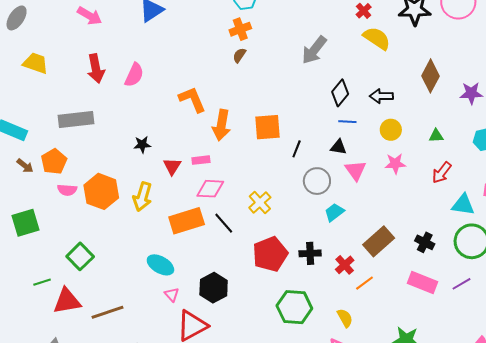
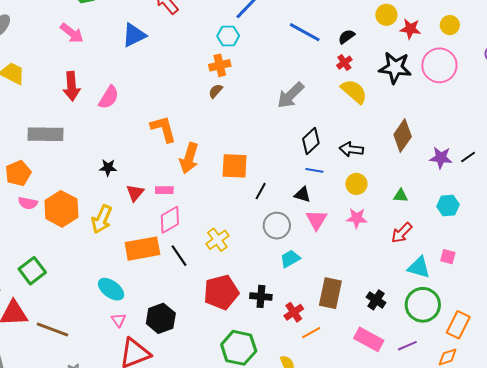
pink diamond: (210, 189) -> (170, 220), turned -40
brown rectangle: (379, 241) -> (330, 293), turned -44
brown line: (107, 312) -> (53, 330), turned 32

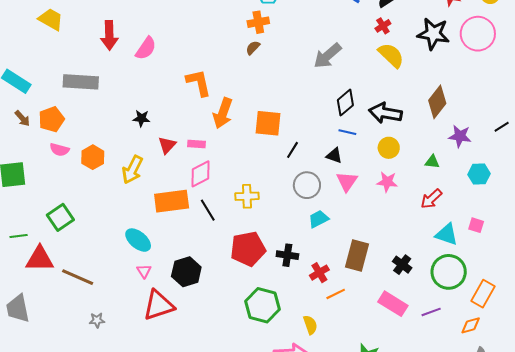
black arrow: (351, 149) -> (385, 113), size x1.4
purple star: (441, 158) -> (460, 136), moved
orange hexagon: (61, 209) -> (93, 157), size x0.7
yellow cross: (217, 240) -> (247, 196), turned 30

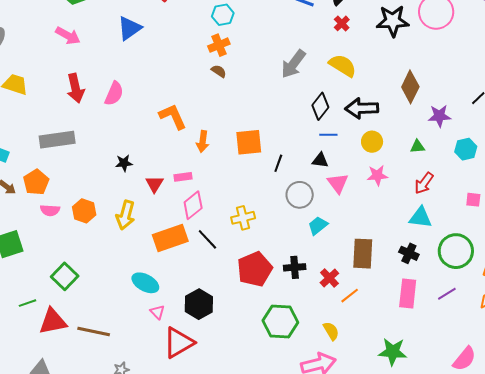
brown semicircle: (253, 48) -> (219, 71), turned 91
yellow semicircle: (391, 55) -> (343, 66), moved
orange arrow: (223, 113) -> (203, 141), size x0.7
cyan triangle: (447, 234) -> (420, 217), moved
pink rectangle: (393, 304) -> (408, 294), turned 76

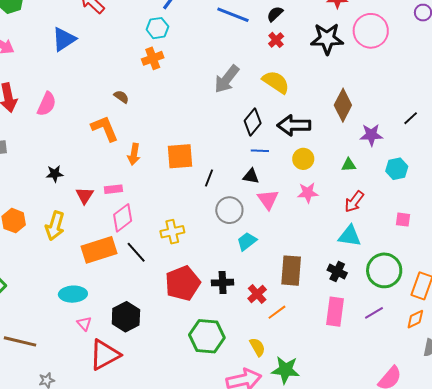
brown semicircle: (219, 71) -> (121, 97), moved
cyan ellipse: (145, 283) -> (73, 294), turned -32
green star: (393, 352) -> (285, 370), moved

